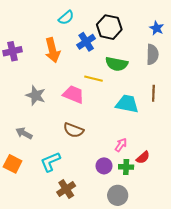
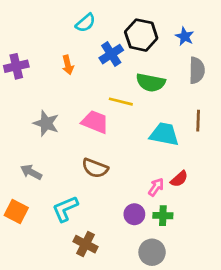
blue star: (157, 28) -> (185, 36), moved
orange arrow: (52, 50) -> (68, 65), size x0.6
red semicircle: (143, 157) -> (179, 179), moved
brown cross: (66, 189) -> (86, 244), turned -30

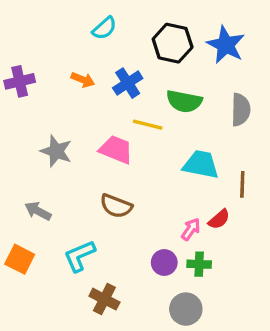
blue star: (185, 36) -> (226, 45), size x1.6
blue cross: (111, 54) -> (128, 83), moved
orange arrow: (68, 65) -> (83, 80), turned -54
gray semicircle: (197, 70) -> (241, 110), moved
brown line: (198, 121) -> (242, 184), moved

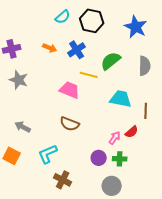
black hexagon: (173, 43) -> (92, 21), moved
green semicircle: (184, 101) -> (111, 61), turned 130
gray star: (56, 151) -> (19, 80), moved

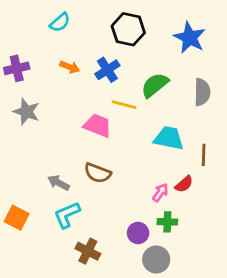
cyan semicircle: (63, 17) -> (60, 22), moved
gray arrow: (23, 127) -> (59, 183), moved
purple circle: (99, 158) -> (138, 233), moved

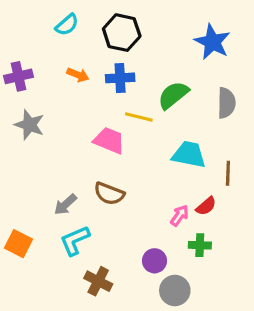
black hexagon: (128, 29) -> (122, 33), moved
blue cross: (107, 70) -> (120, 78), turned 30
gray arrow: (59, 183) -> (65, 205), turned -70
green cross: (167, 222) -> (200, 245), moved

